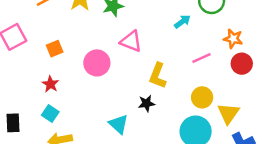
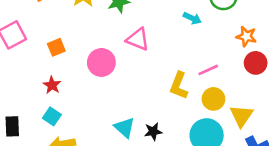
cyan arrow: (182, 22) -> (192, 18), turned 63
pink line: (201, 58) -> (208, 70), moved
yellow L-shape: (158, 76) -> (179, 86), moved
black star: (147, 103) -> (153, 131), moved

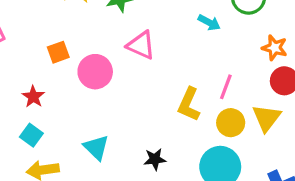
orange square: (56, 47) -> (58, 52), moved
pink line: (208, 70) -> (226, 87), turned -48
yellow triangle: (241, 116) -> (267, 118), moved
cyan triangle: (125, 128) -> (96, 147), moved

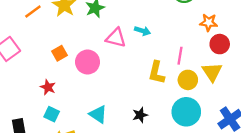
cyan arrow: (209, 22) -> (142, 31), moved

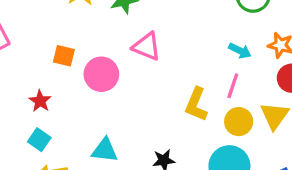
cyan arrow: (142, 31) -> (240, 51), moved
orange square: (60, 53) -> (64, 56), turned 35
cyan triangle: (98, 114) -> (105, 150), turned -36

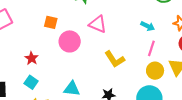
cyan arrow: (240, 51) -> (148, 26), moved
orange square: (64, 56) -> (51, 22), moved
yellow L-shape: (196, 104) -> (115, 59), moved, turned -55

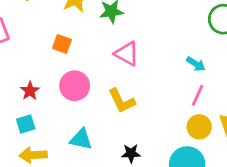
pink circle: (70, 41) -> (75, 86), moved
yellow L-shape: (115, 59) -> (122, 101), moved
cyan square: (31, 82) -> (26, 124), turned 32

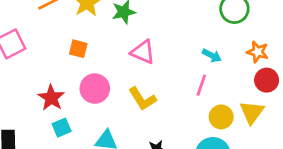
red star: (30, 91) -> (51, 98), size x1.4
pink line: (197, 95) -> (201, 85), moved
cyan square: (26, 124) -> (62, 128), moved

